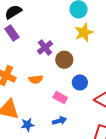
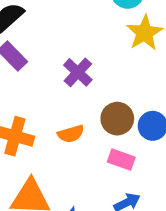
brown circle: (64, 60) -> (117, 119), moved

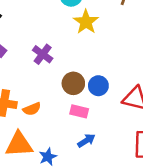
orange semicircle: (71, 134) -> (32, 109), moved

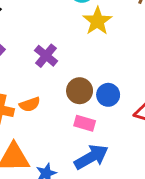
orange semicircle: (32, 109) -> (30, 104), moved
blue arrow: (86, 141) -> (91, 157), size x1.6

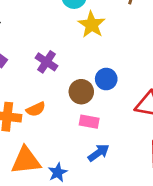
blue circle: (108, 95) -> (106, 79), moved
blue arrow: (91, 157) -> (99, 153), size x0.7

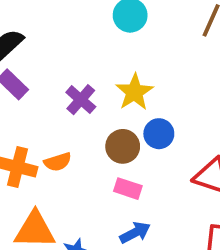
yellow star: (92, 25) -> (134, 92), moved

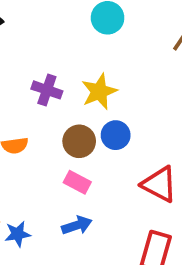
purple cross: (81, 100) -> (47, 90), turned -32

